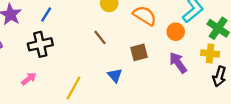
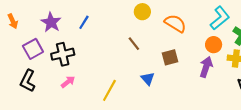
orange circle: (176, 32) -> (214, 45), moved
black cross: (40, 44) -> (63, 54), moved
purple arrow: (178, 63) -> (206, 67), turned 54

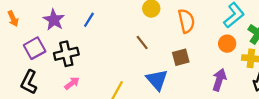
orange semicircle: (175, 23) -> (186, 21), turned 45
purple arrow: (206, 67) -> (219, 80), moved
blue triangle: (148, 79) -> (157, 80), size x1.5

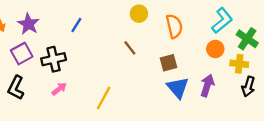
purple star: (54, 20) -> (28, 24), moved
blue triangle: (157, 80) -> (178, 88), moved

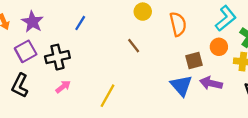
brown square: (169, 63) -> (194, 60), moved
purple arrow: (207, 85) -> (211, 83), turned -95

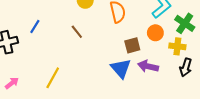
blue line: (80, 23) -> (35, 27), moved
pink arrow: (63, 87) -> (12, 83), moved

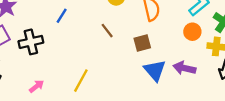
blue line: (35, 27) -> (62, 16), moved
brown square: (132, 45) -> (142, 43), moved

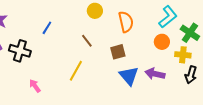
black cross: (31, 42) -> (20, 51), turned 30
yellow line: (81, 81) -> (76, 71), moved
pink arrow: (37, 86) -> (35, 86), moved, turned -88

